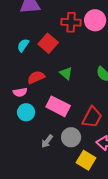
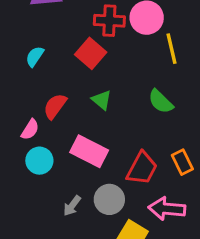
red square: (48, 43) -> (91, 53), moved
red semicircle: (36, 77) -> (55, 106), turned -30
pink semicircle: (20, 92) -> (30, 130), turned -48

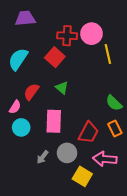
cyan semicircle: (35, 56) -> (18, 59), size x1.6
green semicircle: (161, 102) -> (114, 103), moved
pink rectangle: (89, 151) -> (54, 121), turned 65

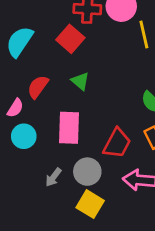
yellow square: (82, 176) -> (90, 204), moved

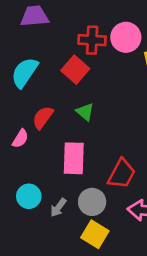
cyan circle: (24, 136) -> (29, 196), moved

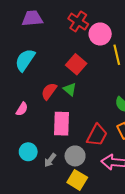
red cross: (92, 40) -> (78, 21), moved, turned 30
red square: (75, 70) -> (76, 64), moved
red semicircle: (43, 117) -> (49, 91), moved

